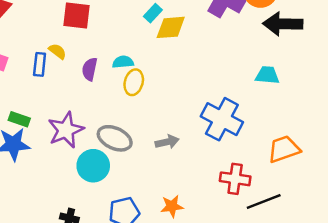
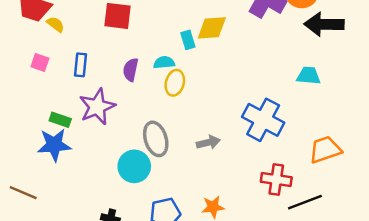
cyan rectangle: (153, 13) -> (188, 40), moved, turned -60
yellow semicircle: (57, 51) -> (55, 24), moved
purple star: (66, 130) -> (97, 107), moved
gray ellipse: (115, 138) -> (156, 139), turned 48

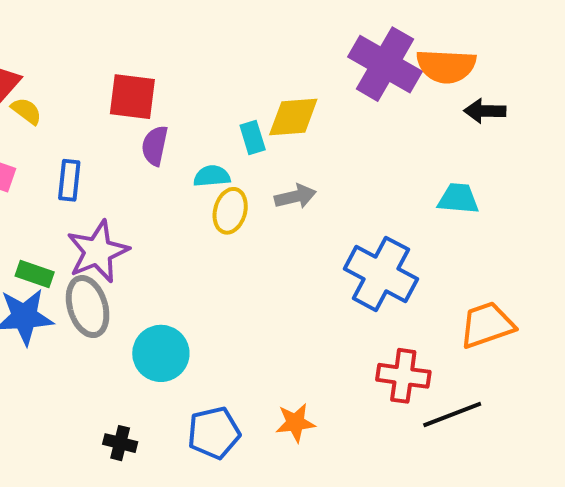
black arrow: (324, 24) -> (485, 111), size x0.6
purple semicircle: (131, 70) -> (155, 146), moved
gray ellipse: (156, 139) -> (88, 307), moved
gray arrow: (208, 142) -> (295, 197), moved

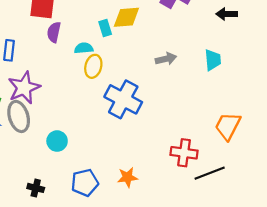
gray arrow: (295, 197) -> (166, 59), moved
cyan trapezoid: (458, 199) -> (213, 60), turned 80
blue cross: (381, 274) -> (123, 99), moved
orange trapezoid: (487, 325) -> (228, 126), turned -44
cyan circle: (161, 353) -> (57, 141), size x0.7

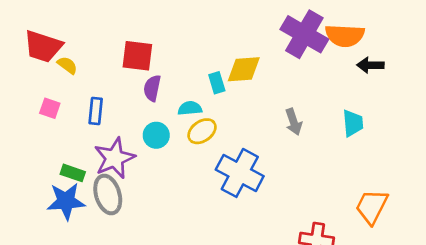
gray arrow: (166, 59) -> (294, 122), turned 84
yellow ellipse: (93, 66) -> (202, 131), turned 40
cyan circle: (57, 141) -> (156, 135), moved

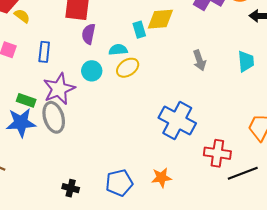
blue cross: (240, 173) -> (177, 120), moved

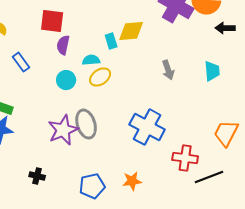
blue rectangle: (44, 52) -> (21, 62), turned -42
purple star: (59, 89) -> (63, 130), moved
gray ellipse: (54, 117) -> (86, 124), moved
black cross: (71, 188) -> (37, 176), moved

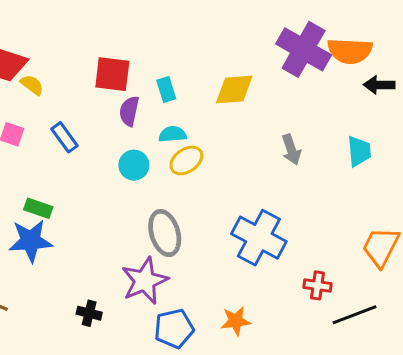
cyan rectangle: (111, 41) -> (166, 89), moved
purple star: (63, 130) -> (145, 281), moved
red cross: (185, 158) -> (317, 285), size x0.7

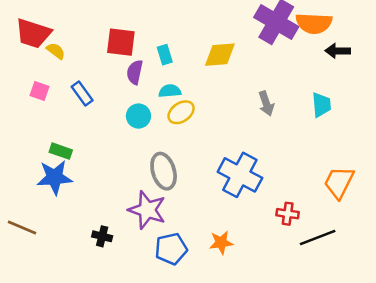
purple star: (145, 281) -> (147, 210), turned -30

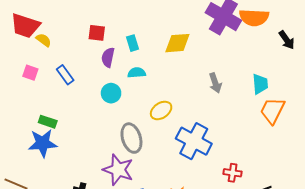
red square: (121, 42) -> (97, 33), size x0.7
black arrow: (338, 51) -> (287, 40), moved, turned -126
yellow ellipse: (181, 112) -> (161, 110), moved
orange trapezoid: (339, 182) -> (272, 110), moved

